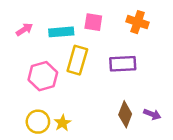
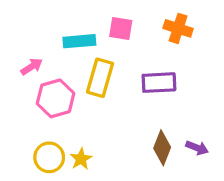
pink arrow: (24, 29) -> (32, 67), moved

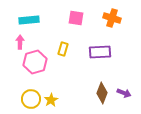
cyan rectangle: (79, 41) -> (29, 20), moved
pink arrow: (32, 67) -> (20, 42), turned -56
yellow rectangle: (100, 78) -> (63, 49), size x0.6

